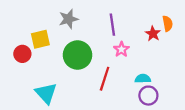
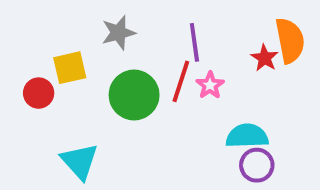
orange semicircle: (168, 23) -> (290, 40), size x1.6
red line: (105, 79) -> (181, 81), moved
cyan semicircle: (143, 79) -> (247, 136), size x1.5

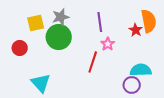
yellow square: (70, 68) -> (36, 23), moved
red line: (181, 81) -> (93, 62), moved
green circle: (134, 95) -> (59, 37), moved
cyan semicircle: (247, 136) -> (141, 70), moved

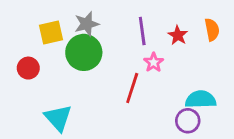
orange semicircle: (149, 21) -> (212, 30), size x0.7
red star: (136, 30) -> (178, 35), moved

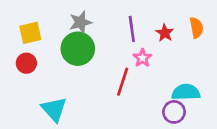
yellow square: (51, 32) -> (30, 33), moved

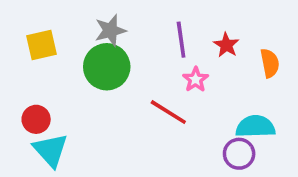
orange semicircle: (196, 28) -> (270, 63), moved
red circle: (26, 63) -> (36, 119), moved
red line: (123, 82) -> (168, 112), turned -76
cyan triangle: (54, 109) -> (51, 150), moved

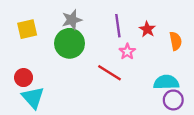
purple circle: (239, 154) -> (173, 100), moved

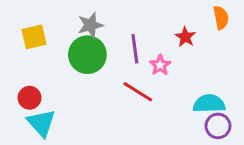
purple line: (118, 26) -> (135, 49), moved
orange semicircle: (176, 41) -> (221, 18), moved

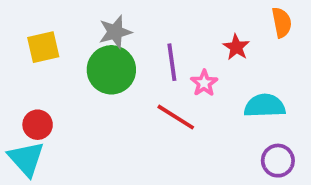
cyan semicircle: (209, 104) -> (265, 106), moved
cyan triangle: (41, 123) -> (26, 159), moved

